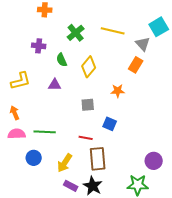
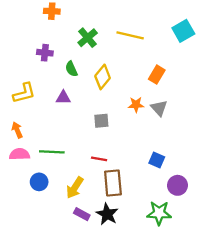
gray triangle: (143, 44) -> (159, 108), moved
blue square: (110, 124) -> (157, 160), moved

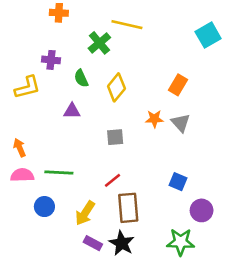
yellow line: (130, 35) -> (127, 25), moved
yellow L-shape: (24, 93) -> (27, 87), moved
red line: (99, 159) -> (113, 180), turned -49

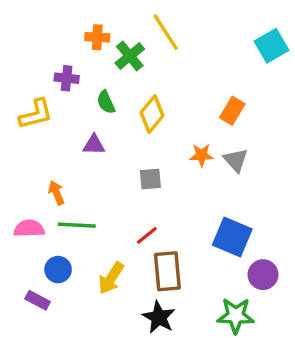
orange cross: (59, 13) -> (97, 37), moved
yellow line: (127, 25) -> (166, 32), turned 44
orange arrow: (20, 148) -> (56, 193), moved
blue square: (178, 182) -> (232, 237), size x1.6
purple rectangle: (93, 243) -> (38, 300), moved

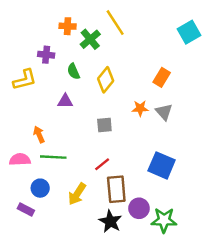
purple circle: (263, 275) -> (139, 208), moved

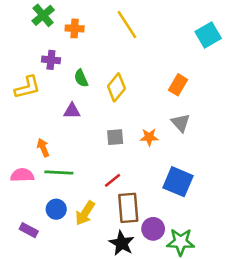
green cross: (90, 39) -> (43, 15), moved
orange star: (140, 108) -> (149, 137), moved
blue circle: (40, 188) -> (56, 209), moved

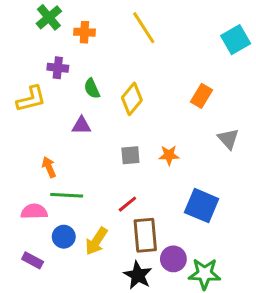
gray triangle: (181, 123) -> (228, 139), moved
pink semicircle: (22, 175) -> (34, 211), moved

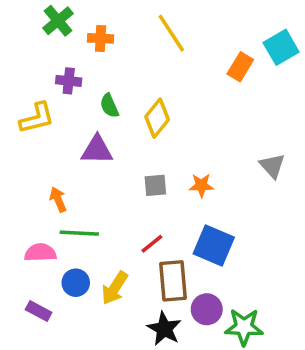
orange rectangle: (202, 96) -> (240, 67), moved
purple triangle: (82, 126) -> (97, 150), size x1.4
blue square: (202, 206) -> (214, 246), moved

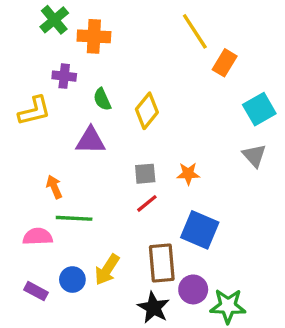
yellow line: (171, 33) -> (195, 31), moved
orange cross: (101, 38) -> (94, 36), size x1.4
cyan square: (281, 47) -> (259, 109), moved
red line: (152, 244) -> (147, 203), moved
blue circle: (76, 283) -> (72, 280), moved

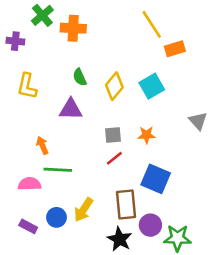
orange rectangle: (225, 63) -> (175, 49), turned 42
purple cross: (64, 76) -> (15, 41), moved
cyan square: (259, 109) -> (152, 86), moved
yellow L-shape: (34, 111) -> (27, 86), turned 116

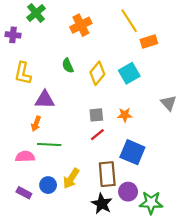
orange cross: (73, 28) -> (81, 25), moved, turned -30
purple triangle: (71, 109) -> (45, 100), moved
orange arrow: (42, 145) -> (36, 124), turned -136

